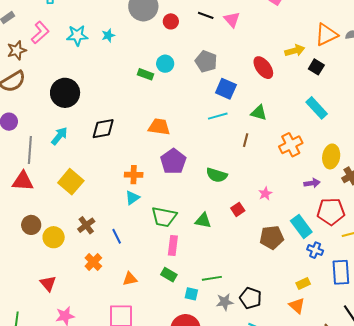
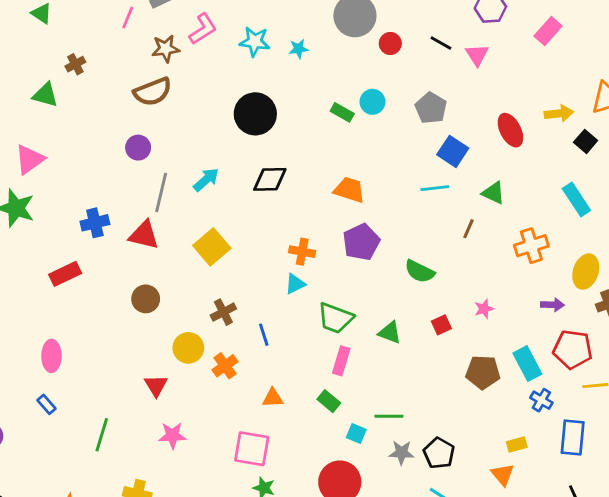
black circle: (65, 93) -> (255, 114), moved
yellow circle: (54, 237) -> (188, 348), moved

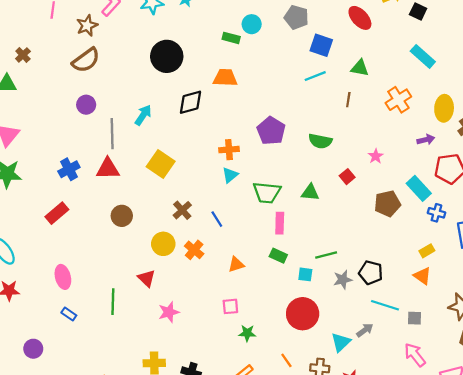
orange trapezoid: (349, 190) -> (225, 78), moved
green line: (102, 435) -> (113, 302), moved
pink square: (252, 449) -> (230, 306), size x0.6

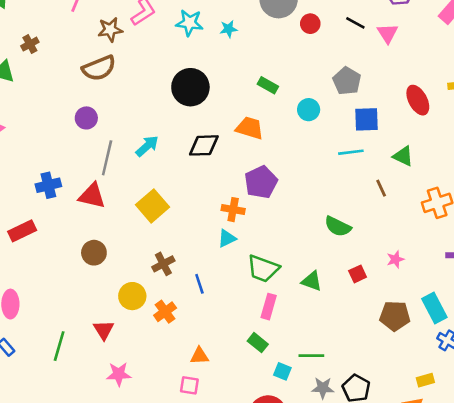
cyan circle: (252, 24) -> (309, 110), moved
blue square: (321, 45) -> (367, 119), turned -35
brown line: (348, 100) -> (381, 188), turned -48
purple pentagon: (271, 131) -> (261, 182), moved
orange triangle: (236, 264) -> (199, 356), moved

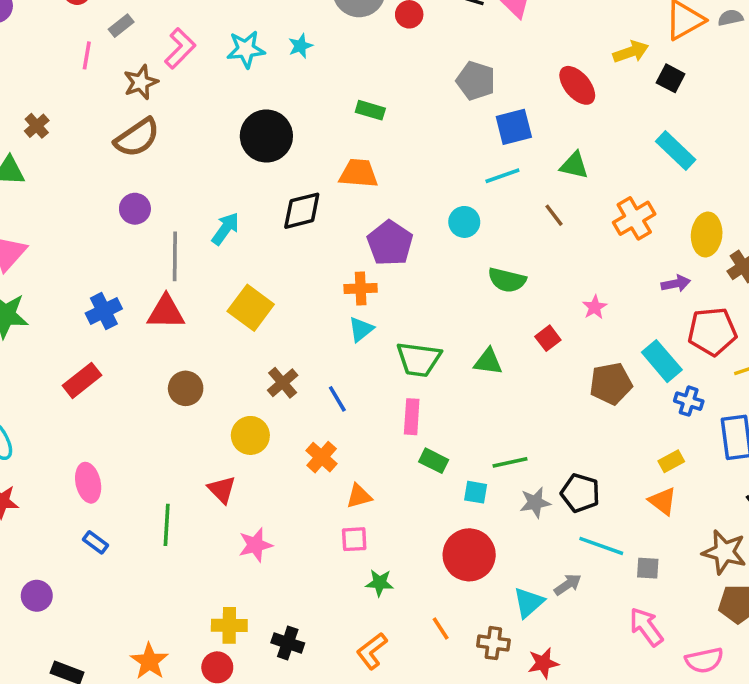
cyan circle: (309, 110) -> (464, 222), moved
pink rectangle: (269, 307) -> (412, 417), moved
orange cross: (165, 312) -> (322, 457), moved

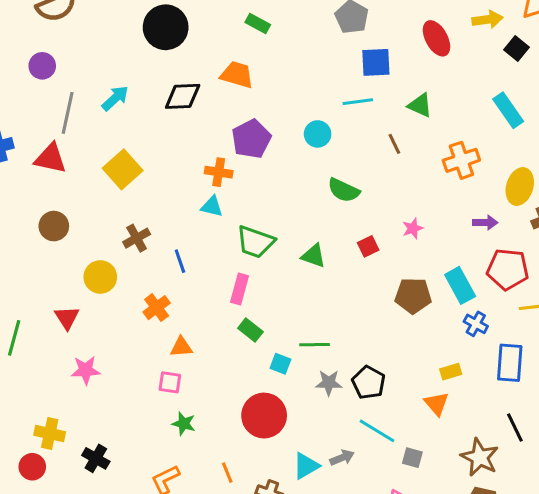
cyan triangle: (361, 329) -> (212, 207), turned 40

